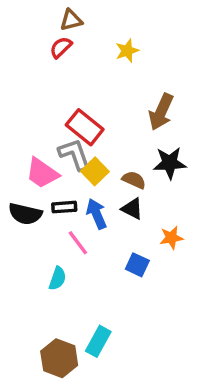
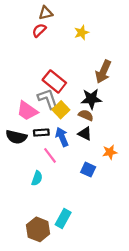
black star: (170, 163) -> (91, 99), moved

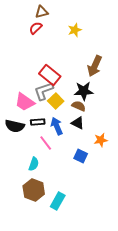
gray L-shape: (48, 99) -> (44, 91), turned -90
brown hexagon: (38, 229) -> (34, 190), moved

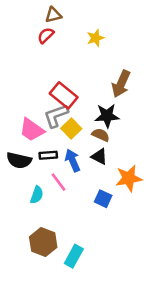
orange star: (101, 140) -> (129, 178), size x1.5
cyan semicircle: (34, 164) -> (37, 195), moved

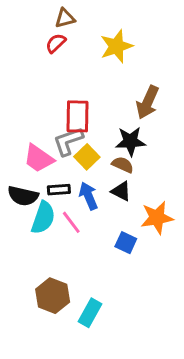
yellow star: (96, 38) -> (116, 46), size x1.5
red rectangle: (64, 95) -> (77, 116), turned 52
cyan semicircle: (37, 195) -> (43, 218), moved, size x1.5

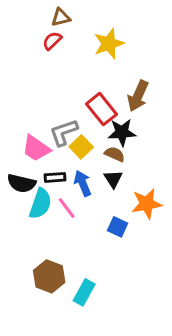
red rectangle: (77, 116) -> (102, 109), moved, turned -40
black triangle: (121, 191) -> (113, 179), turned 30

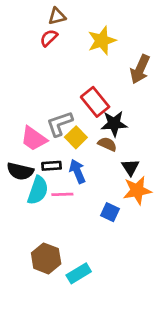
brown arrow: (138, 96) -> (140, 69), moved
black triangle: (113, 179) -> (130, 167), moved
pink line: (67, 208) -> (62, 194), turned -55
cyan rectangle: (84, 292) -> (79, 273), turned 30

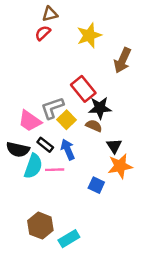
black rectangle: (51, 166) -> (45, 145), turned 42

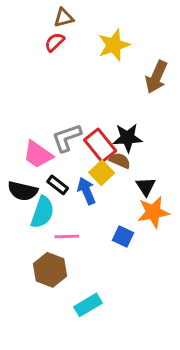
red rectangle: (83, 89) -> (100, 145), moved
yellow square: (67, 120) -> (102, 173), moved
pink line: (55, 170) -> (67, 237), moved
brown hexagon: (40, 226) -> (50, 270), moved

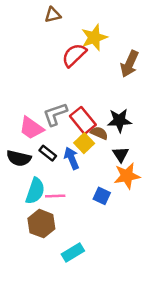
red semicircle: (55, 42) -> (74, 55), moved, size x1.5
black star: (127, 138) -> (119, 120), moved
cyan semicircle: (42, 212) -> (35, 191), moved

